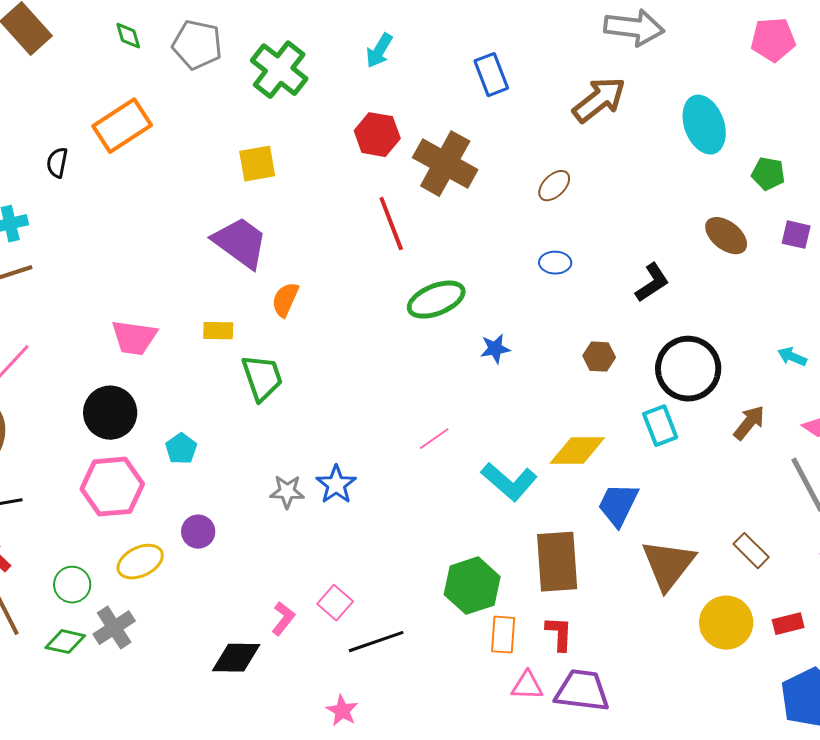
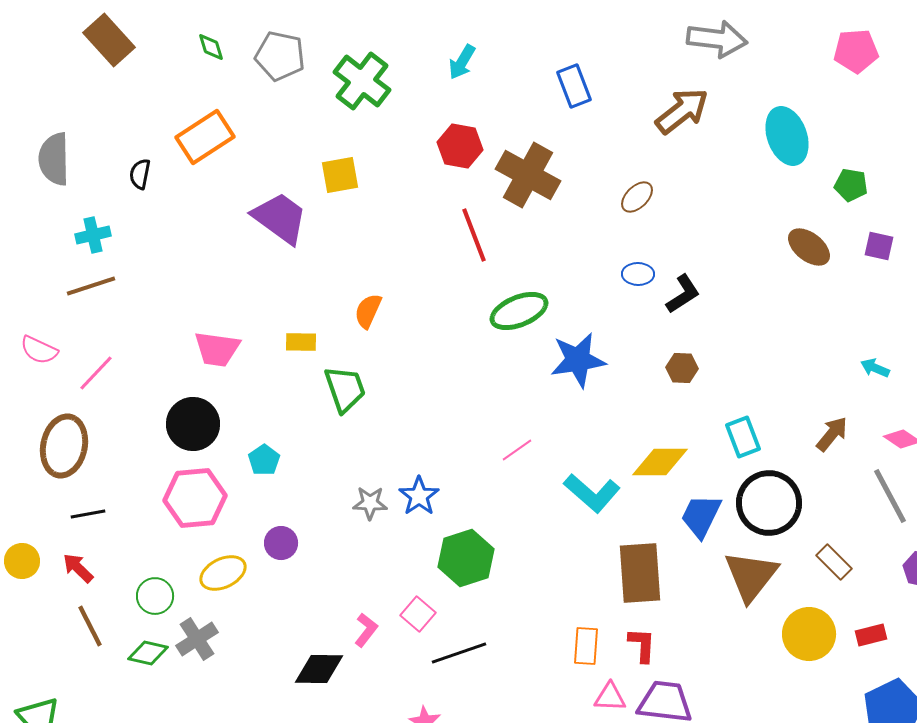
purple trapezoid: (240, 243) -> (280, 218), moved
black L-shape: (652, 283) -> (683, 294), moved
blue star: (495, 349) -> (578, 360), size x1.8
black circle: (688, 369) -> (769, 503), moved
green hexagon: (472, 586) -> (466, 558), moved

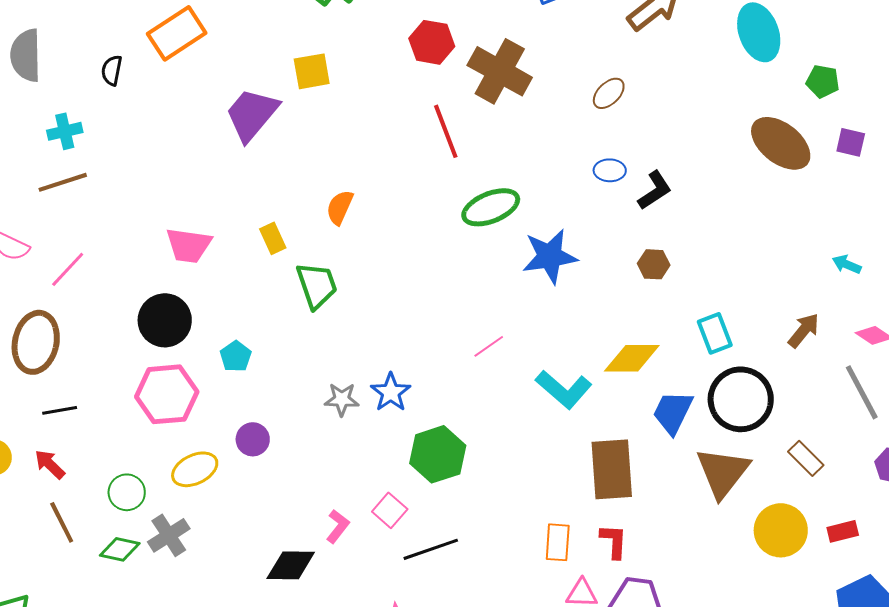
purple trapezoid: (280, 218) -> (252, 114), turned -86
brown ellipse: (809, 247) -> (781, 143), size x1.4
yellow rectangle: (301, 342) -> (273, 238), turned 64

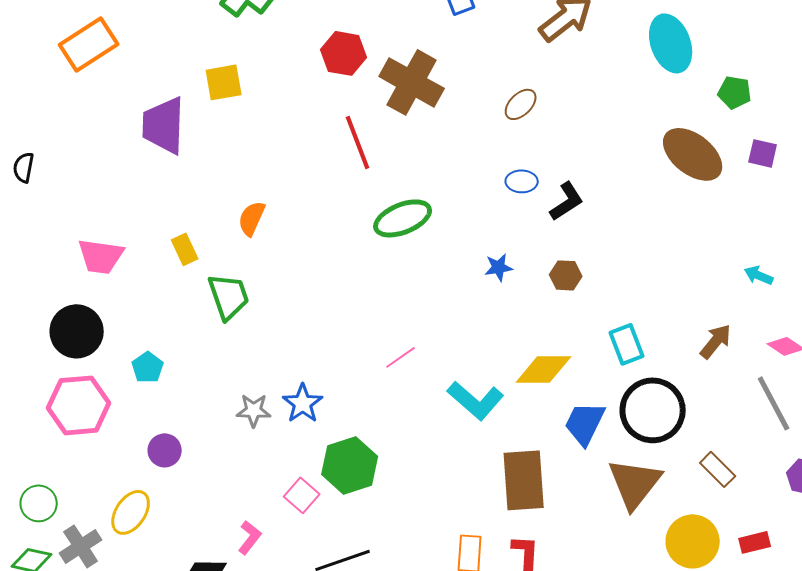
black semicircle: (112, 70) -> (24, 167), moved
purple trapezoid: (252, 114) -> (164, 125), turned -38
blue star: (550, 256) -> (499, 267), moved, size x0.5
yellow ellipse: (195, 469) -> (131, 512), moved, turned -30
pink square: (390, 510) -> (302, 495), moved

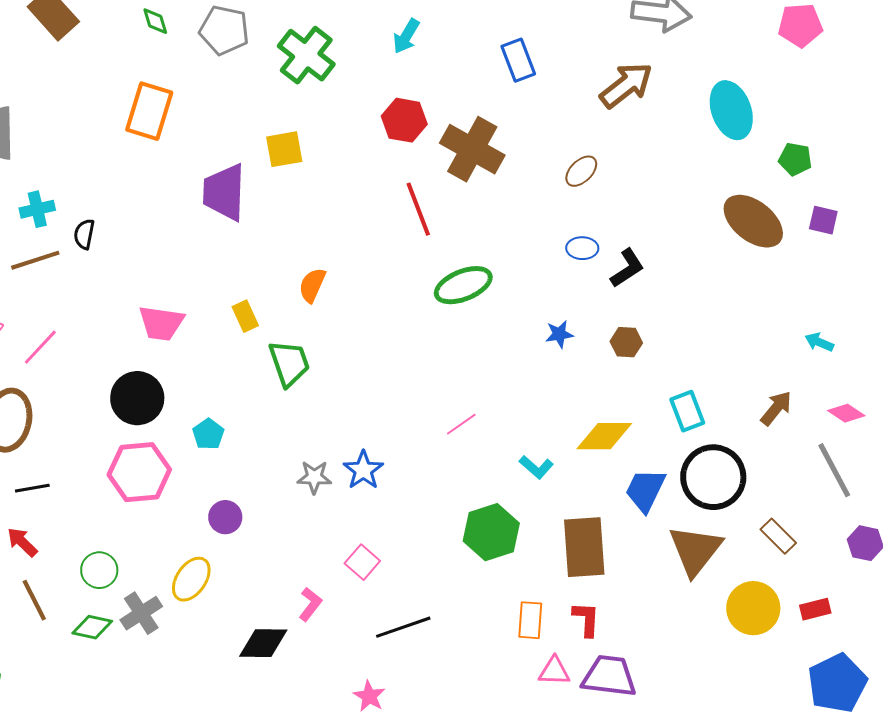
orange rectangle: (89, 44) -> (149, 111), turned -40
cyan L-shape: (476, 400) -> (536, 467), size x0.6
green hexagon: (350, 465) -> (491, 532), moved

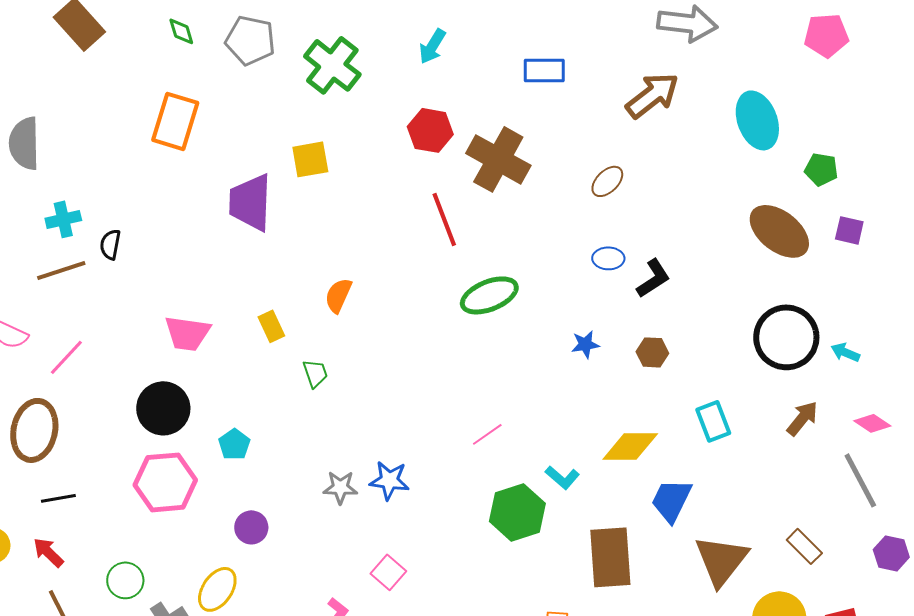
blue rectangle: (518, 60) -> (544, 70), turned -69
green trapezoid: (289, 363) -> (315, 373), size x0.6
blue star: (363, 470) -> (389, 480), turned -30
black circle: (713, 477) -> (786, 337), moved
green hexagon: (491, 532) -> (517, 512), moved

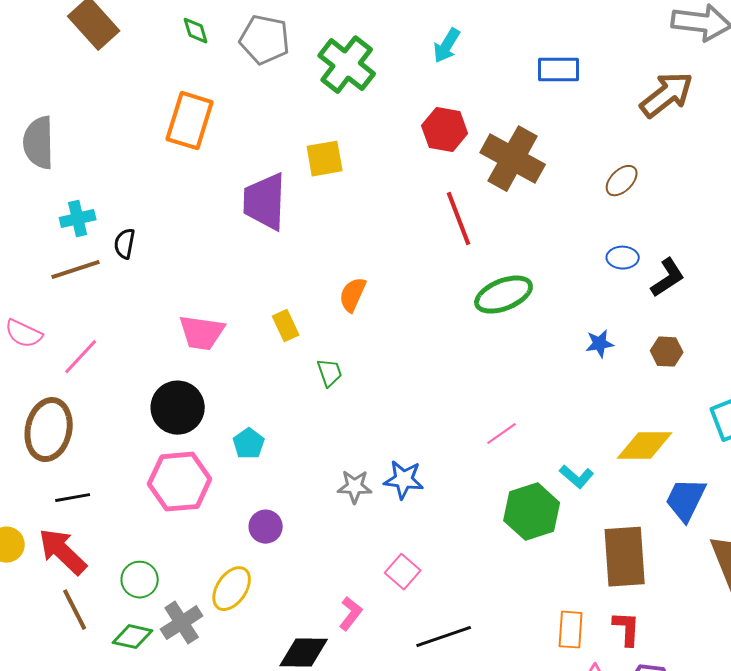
red arrow: (48, 552) -> (63, 552), size x1.6

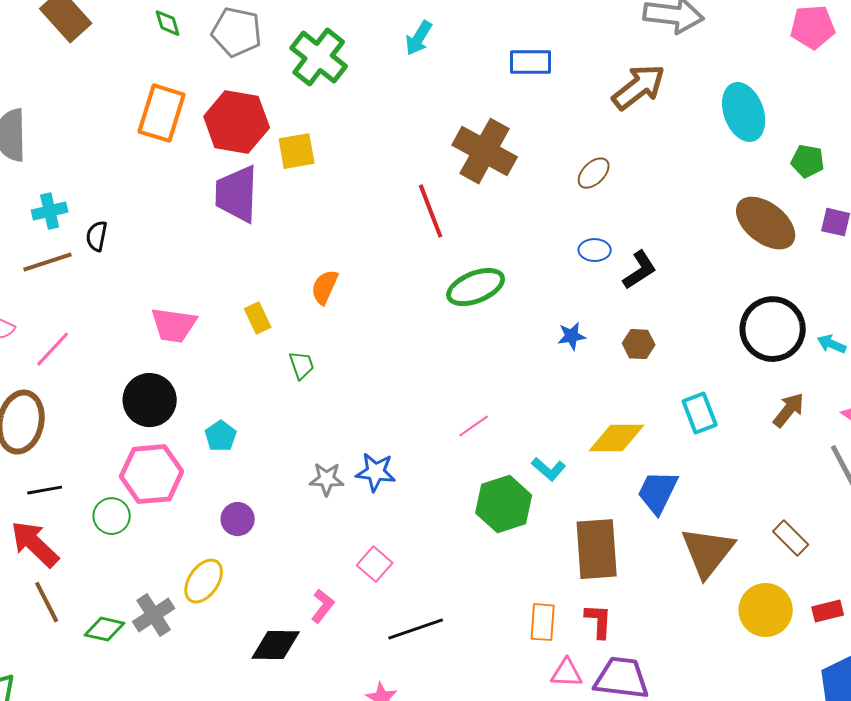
red hexagon: (445, 130) -> (237, 122), moved, size x1.4
green circle: (140, 580) -> (112, 516), moved

